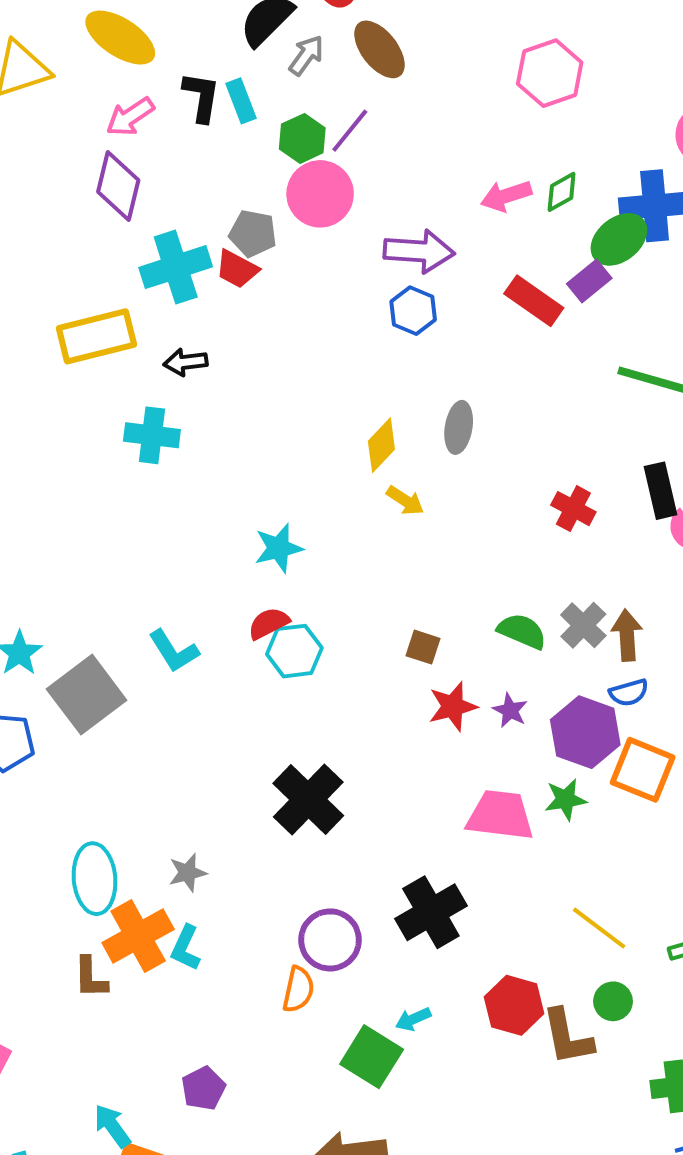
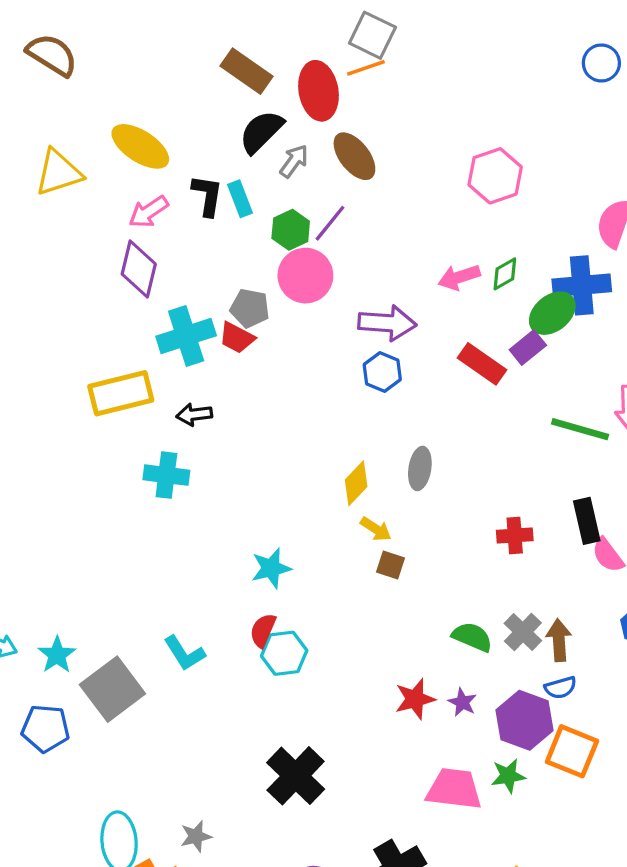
red cross: (573, 509) -> (515, 536), turned -32
red semicircle: (269, 623) -> (263, 630), turned -40
brown square: (423, 647) -> (390, 565), moved

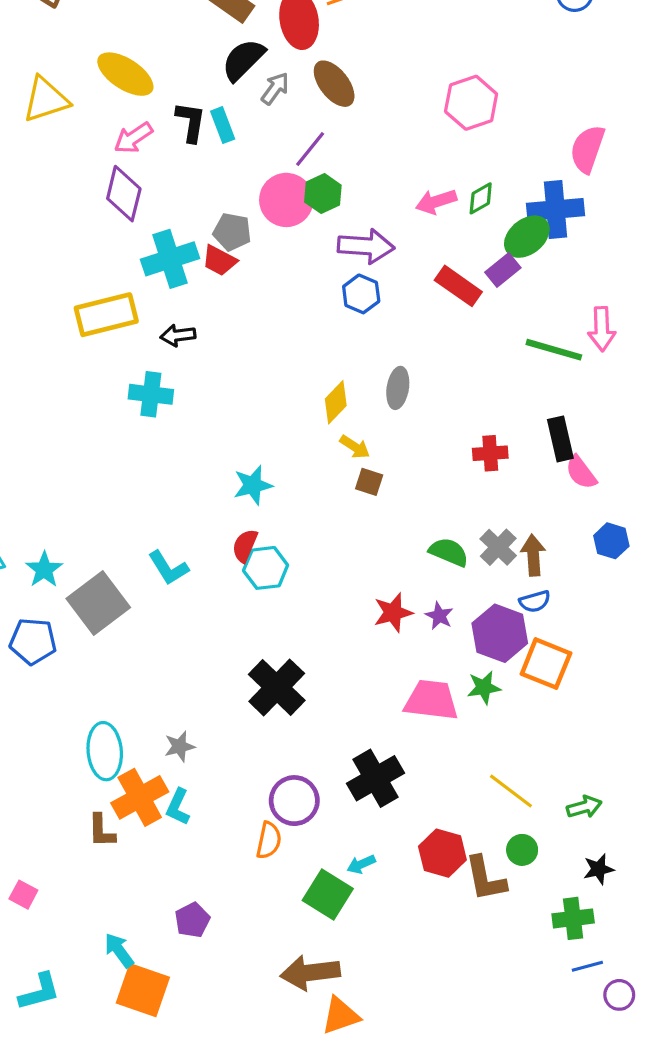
green hexagon: (291, 230) -> (323, 194), moved

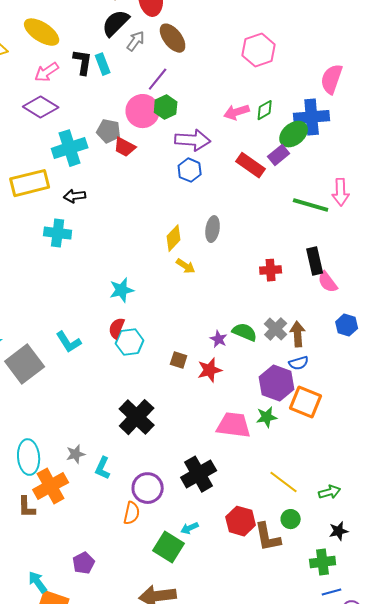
purple diamond: (124, 194) -> (41, 107), turned -72
red trapezoid: (219, 260) -> (125, 147), moved
brown square: (369, 482) -> (179, 360), moved
purple star: (439, 616) -> (219, 339), moved
cyan L-shape: (178, 807) -> (103, 468), moved

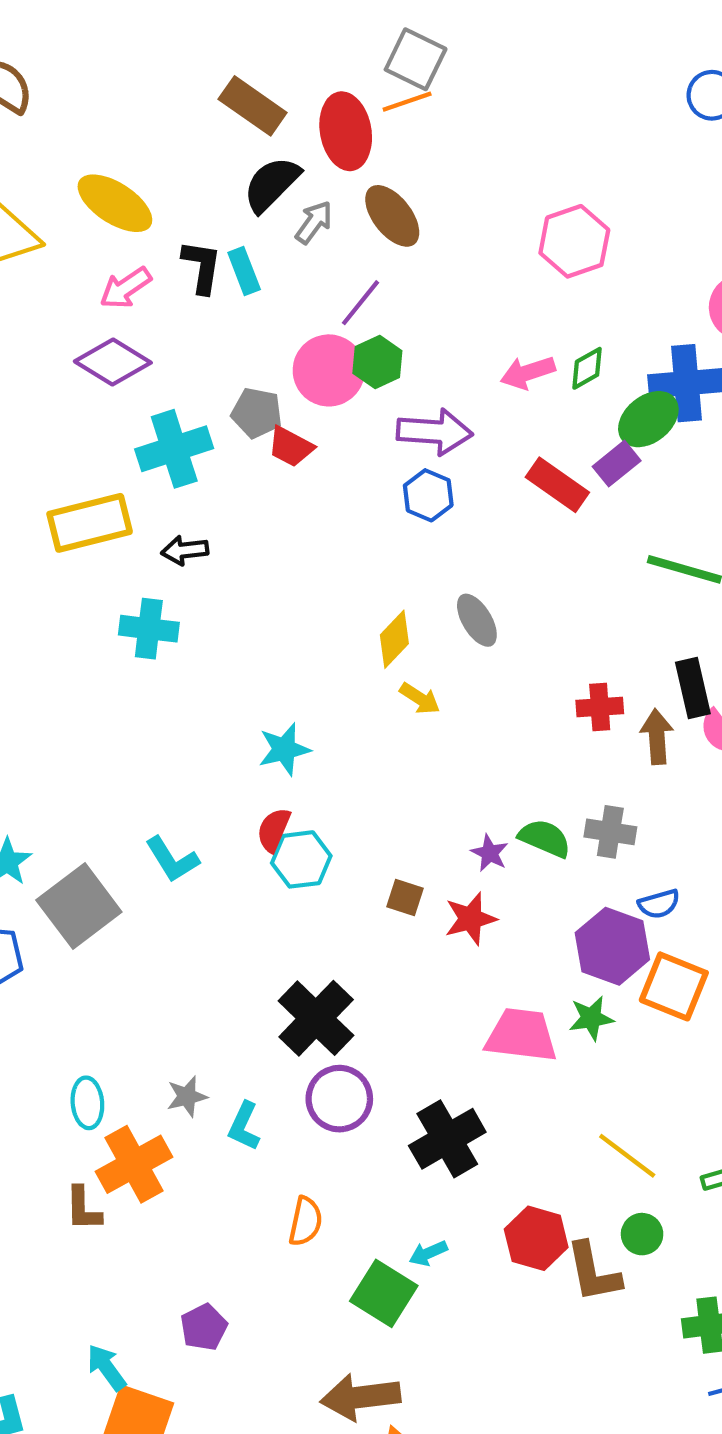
gray ellipse: (213, 229) -> (477, 620), turned -40
gray cross: (276, 329) -> (610, 832), turned -35
brown arrow: (298, 334) -> (657, 737), moved
cyan ellipse: (29, 457) -> (87, 1103), size x0.7
purple circle: (148, 488) -> (339, 1099), moved

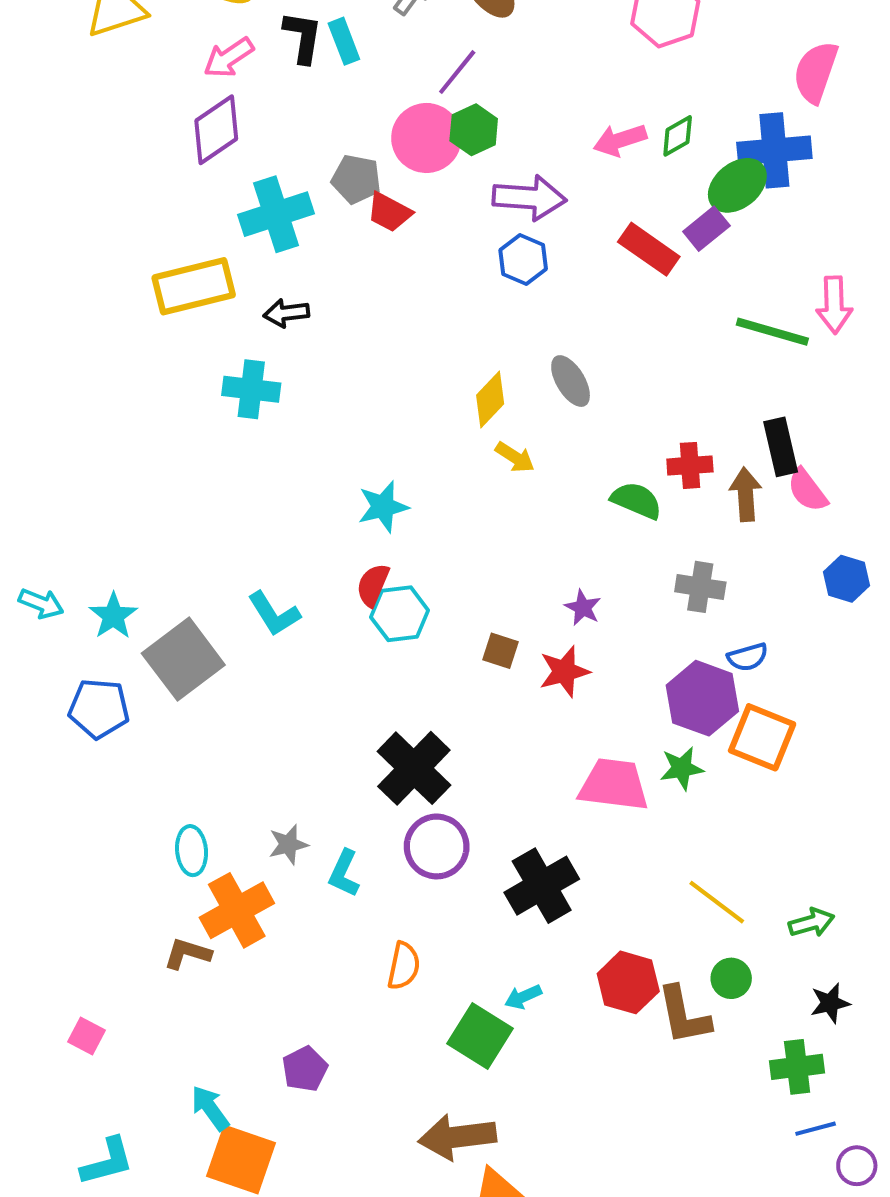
purple diamond: (113, 362) -> (216, 130), turned -66
green semicircle: (545, 838) -> (636, 500), moved
brown L-shape: (83, 1209) -> (187, 954), turned 108

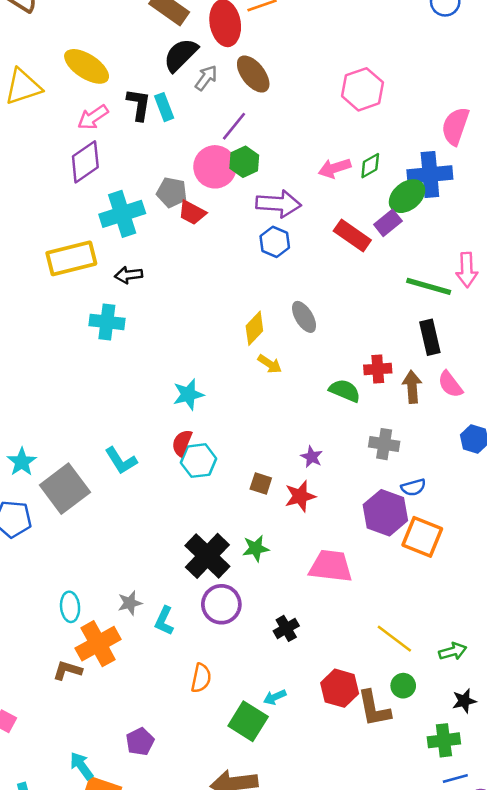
black rectangle: (781, 447) -> (430, 337), moved
green star: (682, 768) -> (256, 548), moved
black cross: (542, 886) -> (286, 628), size x0.6

